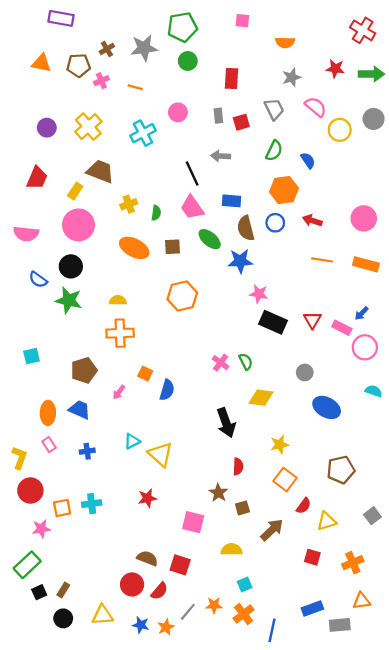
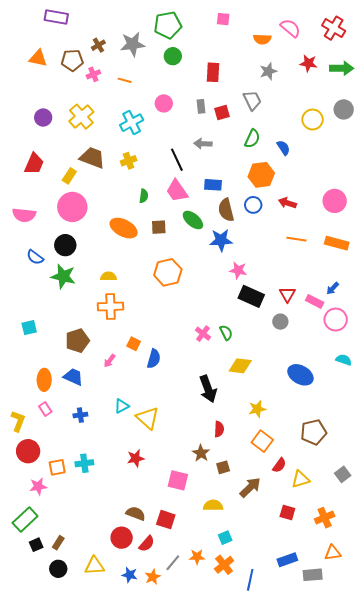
pink semicircle: (316, 107) -> (290, 28), moved
yellow cross: (129, 204) -> (129, 161), moved
gray circle: (305, 372) -> (280, 322), moved

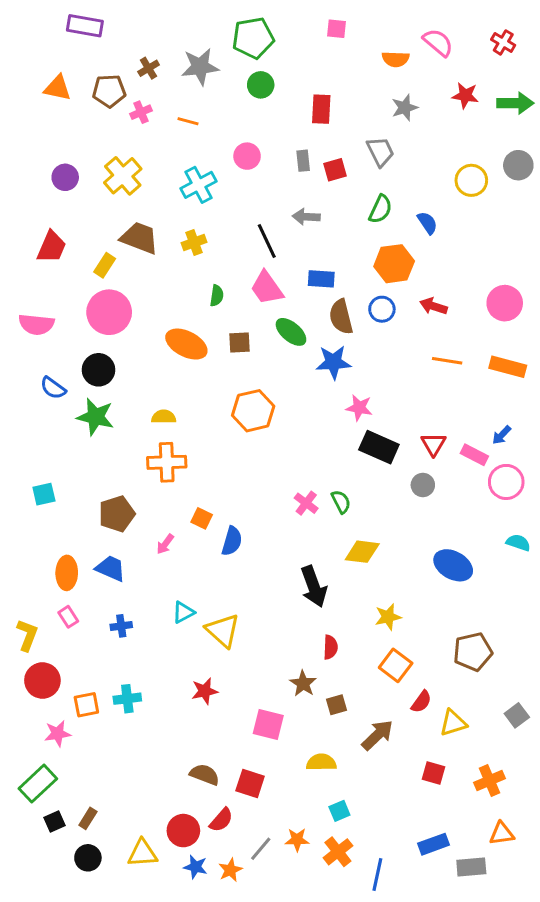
red cross: (334, 28) -> (503, 42), size x0.7
red circle: (122, 538) -> (183, 831), moved

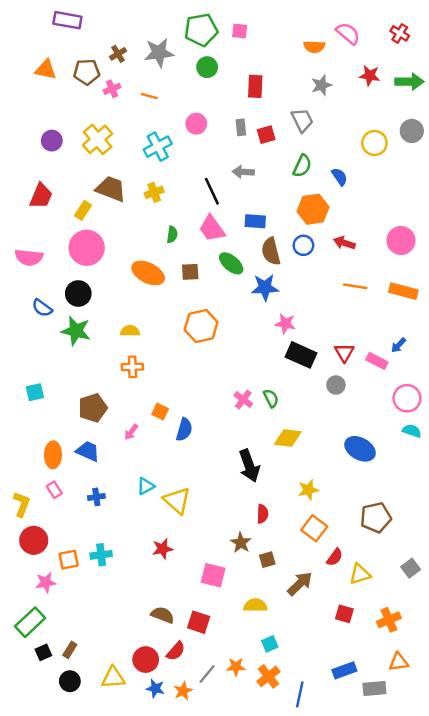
pink square: (336, 29) -> (240, 31), moved
orange cross: (167, 462) -> (132, 367), size x0.7
pink circle: (506, 482) -> (407, 398), moved

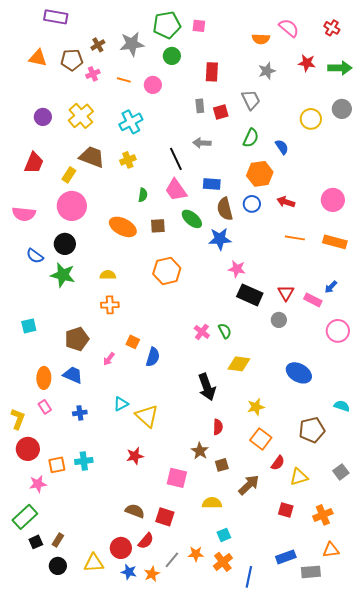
pink circle: (196, 124) -> (153, 85), moved
cyan semicircle: (412, 431) -> (342, 406), moved

